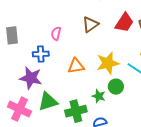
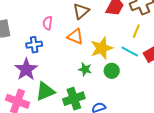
orange triangle: (76, 66) -> (75, 36), moved, turned 36
purple star: (31, 78) -> (26, 69), turned 30
green star: (99, 96) -> (85, 69), moved

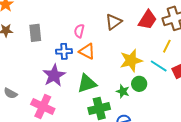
orange triangle: (75, 36) -> (87, 51), moved
green star: (85, 69) -> (123, 91), moved
green triangle: (45, 91) -> (87, 83), moved

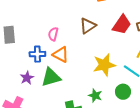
purple star: (54, 75) -> (27, 78), size x0.6
green triangle: (87, 83) -> (51, 77), moved
green circle: (139, 84) -> (123, 92), moved

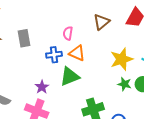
purple star: (27, 78) -> (42, 87), moved
green star: (95, 95) -> (124, 84), moved

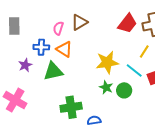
brown triangle: (101, 22) -> (79, 22), moved
purple star: (42, 87) -> (25, 65), moved

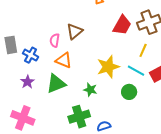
blue cross: (41, 47) -> (31, 55), moved, turned 35
green star: (106, 87) -> (90, 90), moved

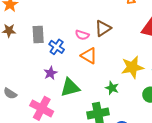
pink semicircle: (55, 40) -> (82, 35), turned -88
green triangle: (56, 84) -> (70, 87), moved

